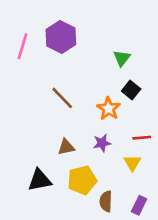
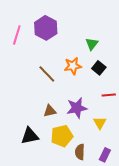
orange star: (109, 109) -> (73, 66), moved, turned 30
red line: (142, 138) -> (109, 95), moved
purple star: (102, 143) -> (77, 108), size x1.5

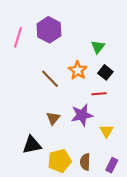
orange star: (73, 66) -> (78, 70), turned -30
red line: (109, 95) -> (99, 94), moved
brown triangle: (50, 111) -> (53, 118), turned -40
yellow pentagon: (62, 136) -> (60, 161), moved

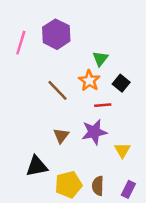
green triangle: (98, 47) -> (100, 59), moved
red line: (99, 94) -> (103, 105), moved

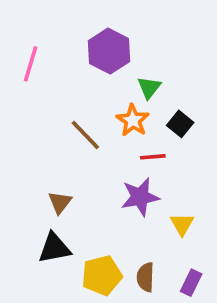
purple hexagon: (56, 34) -> (109, 51), moved
brown triangle: (61, 136) -> (60, 202), moved

